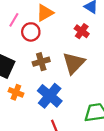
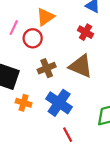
brown triangle: (74, 63) -> (81, 66), turned -45

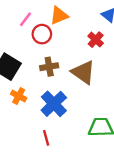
red line: (68, 135) -> (46, 138), moved

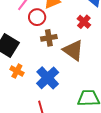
brown cross: (49, 67) -> (49, 38), moved

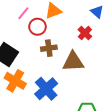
brown triangle: (73, 50) -> (73, 62), turned -40
orange cross: (17, 71) -> (15, 81), size x1.5

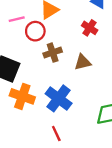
pink line: (23, 13) -> (17, 19), turned 48
brown triangle: (73, 62) -> (83, 62), size x0.7

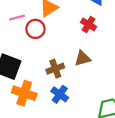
brown cross: (53, 53) -> (55, 69), moved
blue cross: (59, 98) -> (60, 94), size x0.7

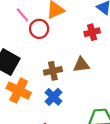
pink line: (17, 18) -> (22, 15), turned 56
red cross: (89, 24) -> (92, 32), turned 35

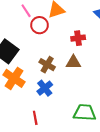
red cross: (92, 32) -> (78, 38), moved
brown cross: (53, 71) -> (47, 65), turned 35

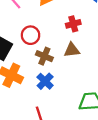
red circle: (40, 25) -> (31, 35), moved

